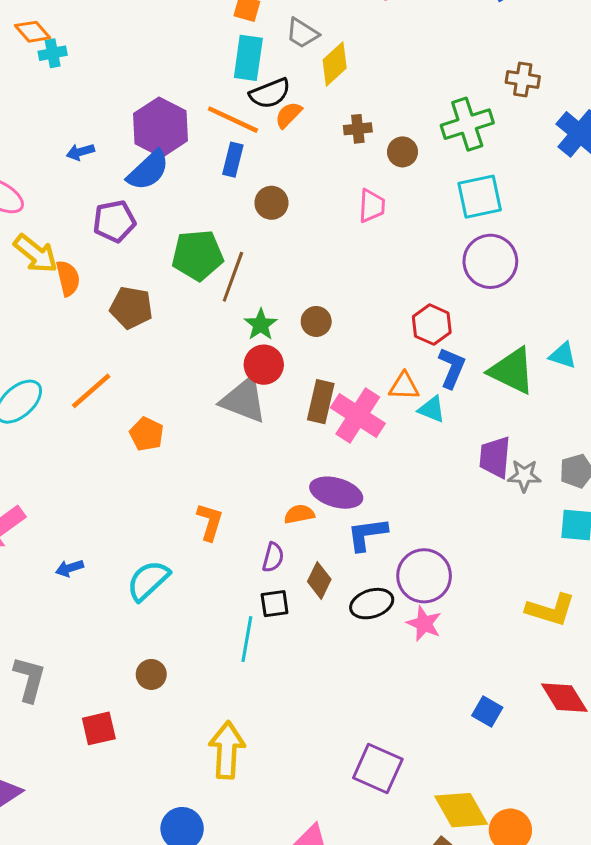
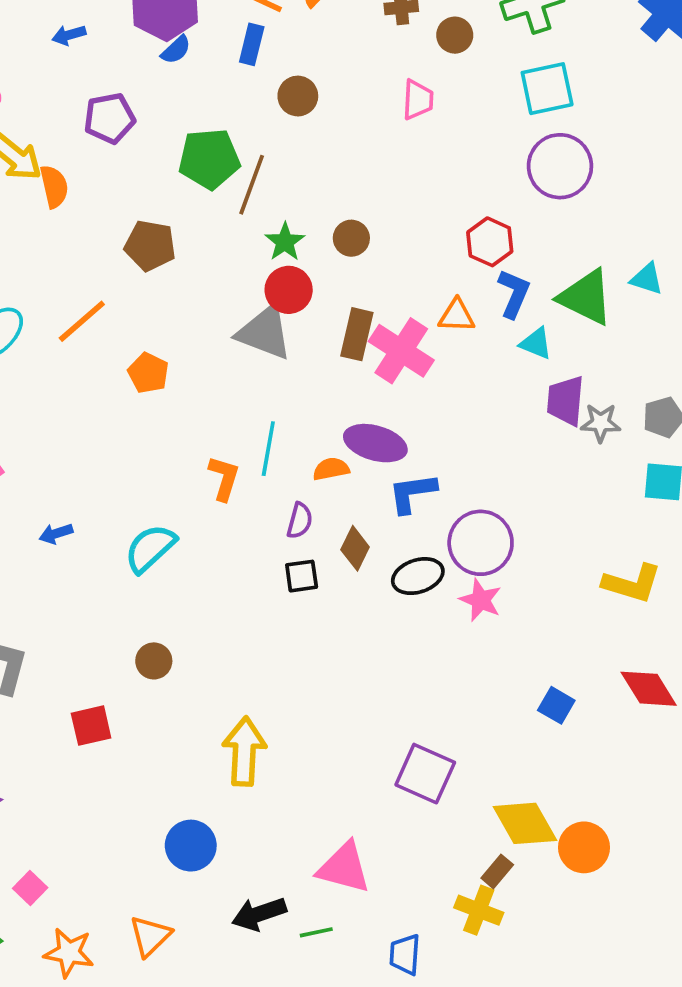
blue semicircle: (148, 170) -> (176, 50), moved, size x0.6
brown pentagon: (131, 308) -> (150, 246), moved
cyan triangle: (432, 409) -> (536, 343), moved
cyan line: (247, 639) -> (268, 449), moved

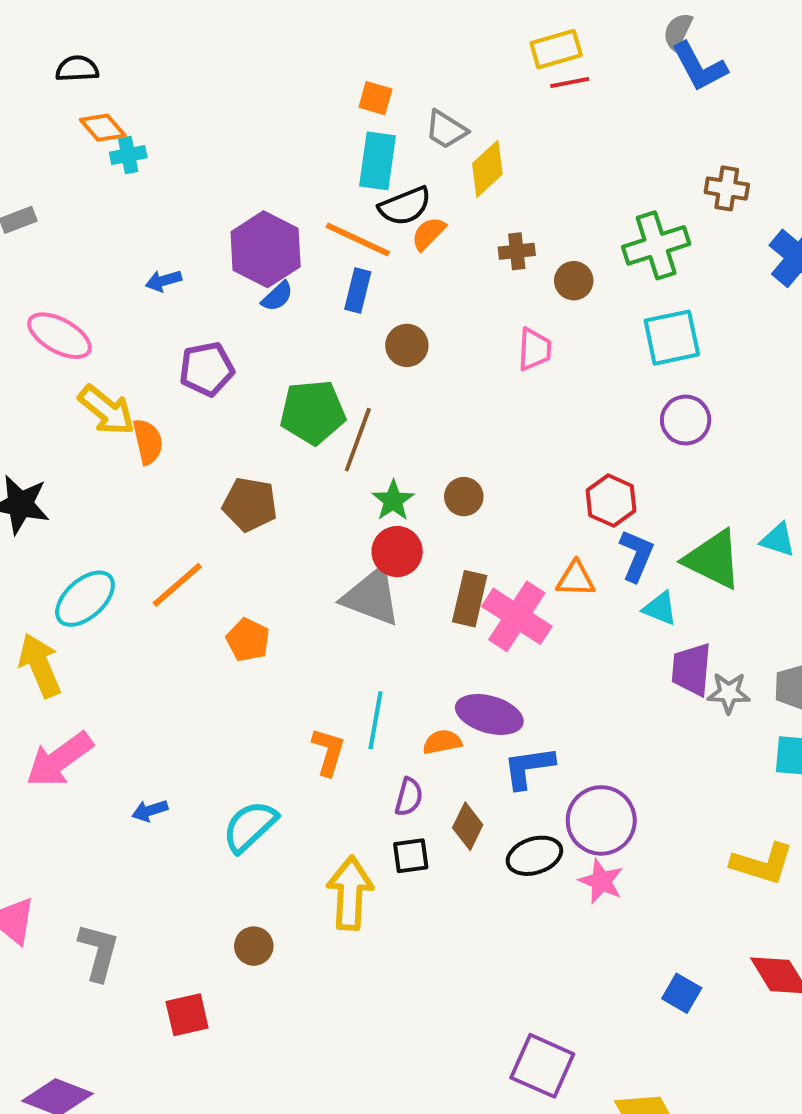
purple circle: (560, 166) -> (686, 420), size x0.7
yellow arrow: (244, 751) -> (350, 893), moved

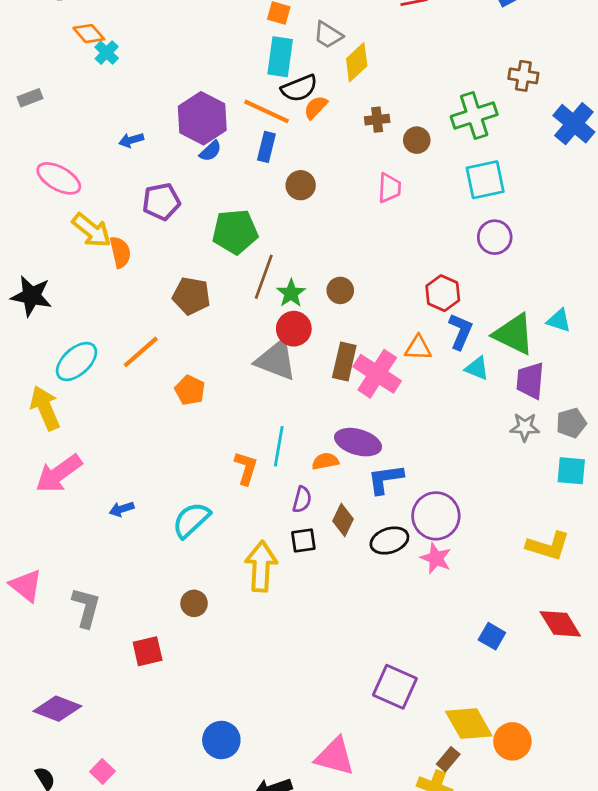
cyan cross: (128, 155) -> (107, 53), turned -35
brown line: (358, 440) -> (264, 277), moved
purple trapezoid: (691, 669) -> (530, 381), moved

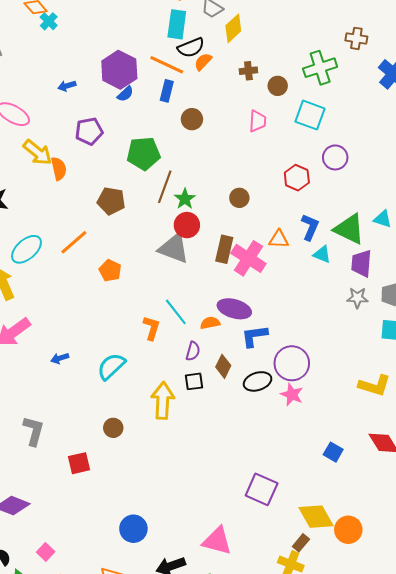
cyan square: (485, 180) -> (310, 115), moved, turned 32
brown circle: (340, 290) -> (239, 198), moved
red hexagon: (443, 293) -> (297, 178), moved
cyan line: (279, 446) -> (176, 312), turned -48

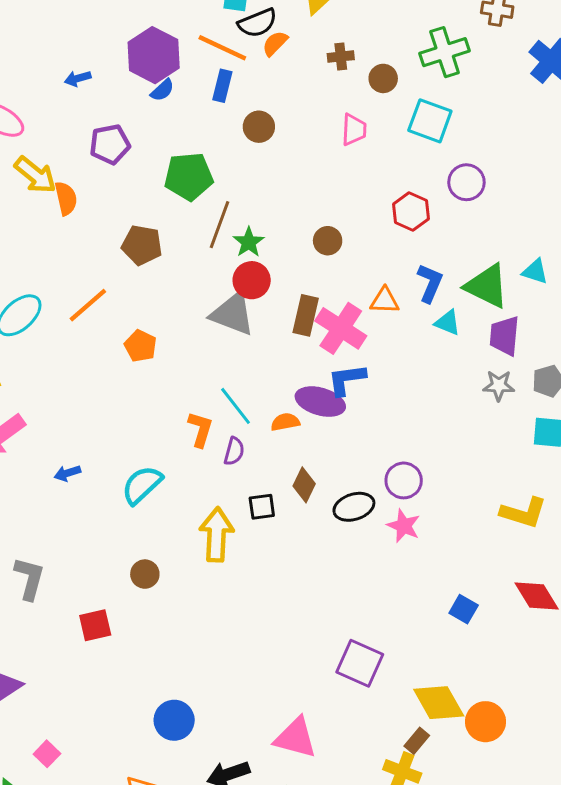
blue L-shape: (254, 336) -> (347, 380), moved
purple semicircle: (193, 351) -> (234, 451), moved
purple circle: (292, 363) -> (404, 480), size x0.7

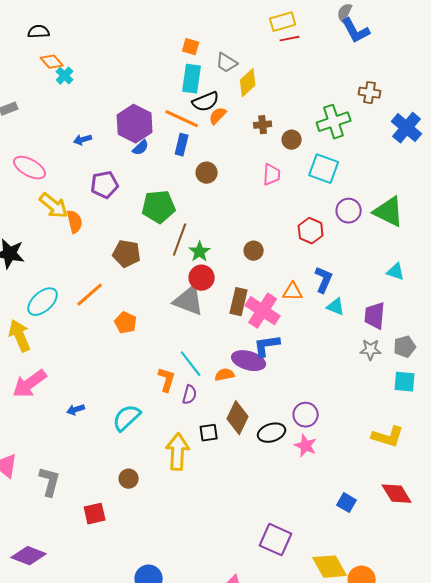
green triangle: (487, 286) -> (389, 212), moved
brown diamond: (304, 485) -> (238, 418), size x1.4

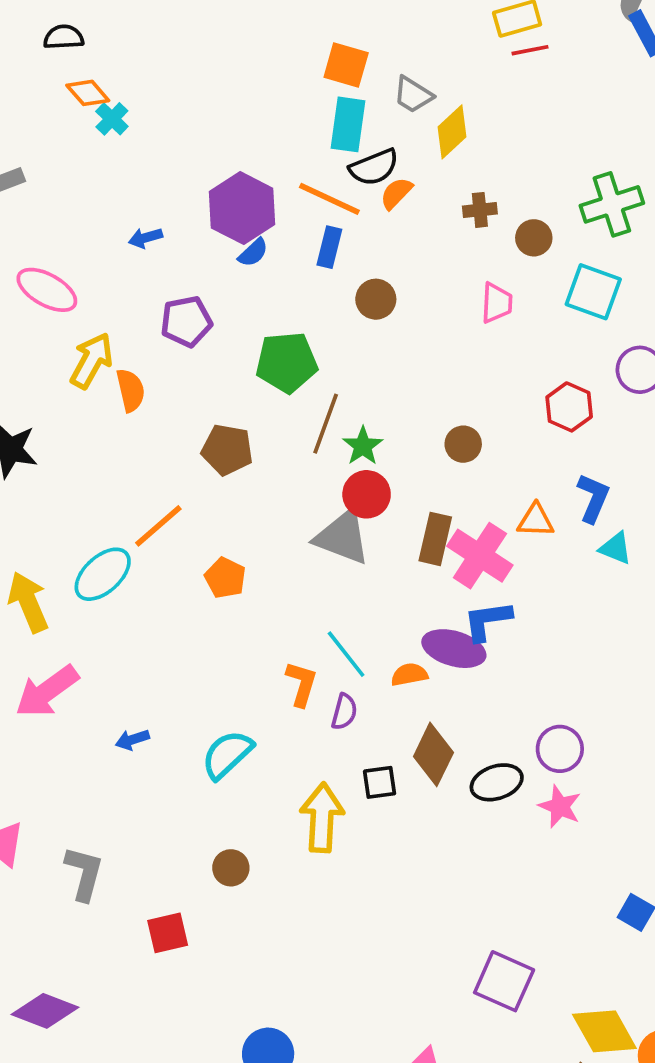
orange square: (191, 47) -> (346, 65), size x1.4
yellow arrow: (54, 206) -> (92, 360), turned -100
cyan ellipse: (43, 302) -> (103, 574), moved

